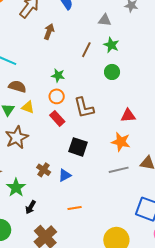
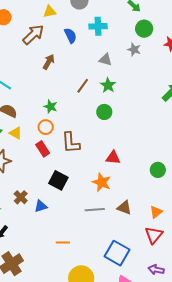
orange line: (75, 208) -> (63, 243), moved

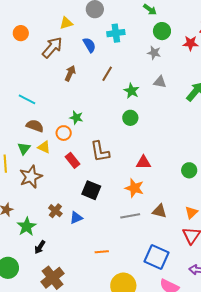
gray triangle: (105, 60) -> (160, 82), moved
brown line: (83, 86) -> (107, 74), moved
orange circle: (46, 127) -> (64, 133), moved

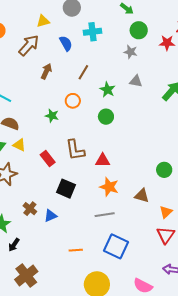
orange circle: (64, 133) -> (73, 101), moved
red triangle: (143, 162) -> (103, 160), moved
brown triangle: (159, 211) -> (142, 196), moved
blue square: (157, 257) -> (116, 246), moved

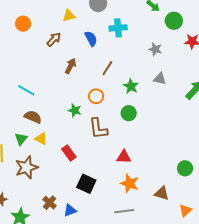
green circle: (139, 30) -> (174, 21), moved
brown arrow: (29, 45) -> (54, 39), size x0.7
brown L-shape: (75, 150) -> (98, 129), moved

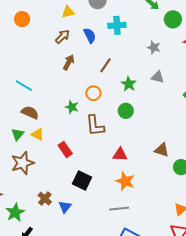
brown arrow: (54, 39) -> (62, 37), moved
brown triangle: (162, 193) -> (162, 150), moved
blue triangle: (70, 210) -> (65, 207), turned -32

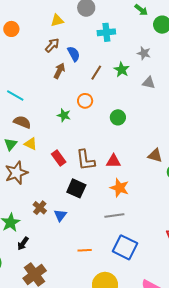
blue semicircle: (90, 35) -> (74, 54), moved
green star: (129, 84) -> (122, 70), moved
brown L-shape: (95, 126) -> (86, 160), moved

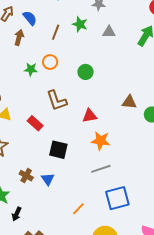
green star: (64, 115) -> (31, 69), moved
brown L-shape: (86, 160) -> (57, 101), moved
blue square: (125, 247) -> (117, 198), turned -30
orange line: (85, 250) -> (78, 209), turned -32

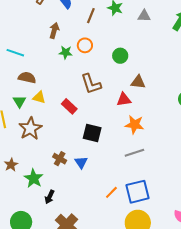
brown arrow: (19, 37) -> (54, 30), moved
brown triangle: (129, 102) -> (138, 82), moved
blue square: (117, 198) -> (138, 192), moved

